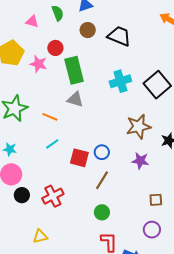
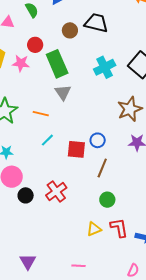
brown circle: (88, 30) -> (70, 30), moved
gray triangle: (75, 99) -> (63, 92), turned 48
yellow triangle: (40, 236) -> (94, 229), moved

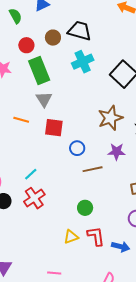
red circle: (35, 45) -> (26, 45), moved
cyan cross: (105, 67) -> (83, 62), moved
cyan line: (47, 140) -> (31, 174), moved
red square: (76, 149) -> (54, 128), moved
brown line: (102, 168) -> (93, 169), moved, turned 54

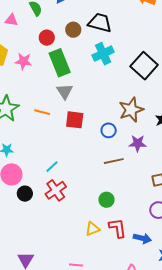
blue circle: (77, 148) -> (109, 130), moved

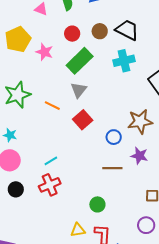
green rectangle: (60, 63) -> (80, 61), turned 56
red square: (75, 120) -> (83, 120), turned 30
black circle: (25, 194) -> (16, 189), moved

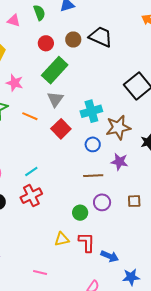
pink star: (44, 52) -> (15, 83), moved
cyan cross: (124, 61) -> (91, 111), moved
purple circle: (146, 225) -> (102, 202), moved

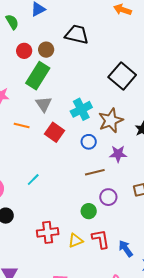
brown circle: (73, 40) -> (46, 50), moved
red cross: (31, 196) -> (48, 232), moved, turned 30
blue arrow: (110, 256) -> (126, 249), turned -138

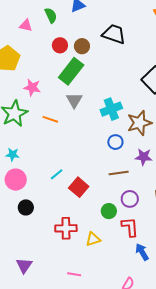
red square: (55, 132) -> (79, 187), moved
red L-shape: (101, 239) -> (130, 227), moved

